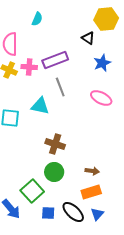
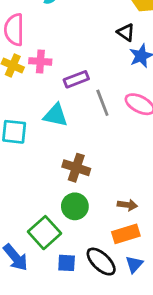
black triangle: (88, 38) -> (126, 32), moved
purple rectangle: (55, 60) -> (76, 79), moved, size x0.7
gray line: (60, 87) -> (102, 103), moved

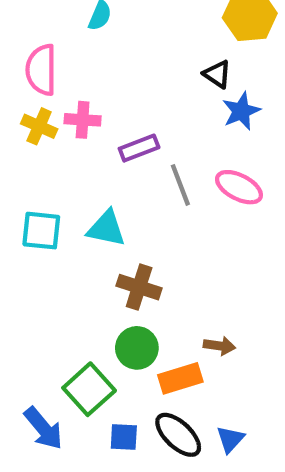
cyan triangle: (56, 115) -> (106, 228), moved
orange rectangle: (126, 234) -> (180, 378), moved

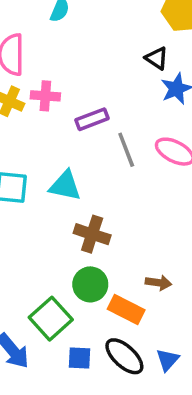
orange rectangle: (180, 378) -> (126, 310), turned 44

